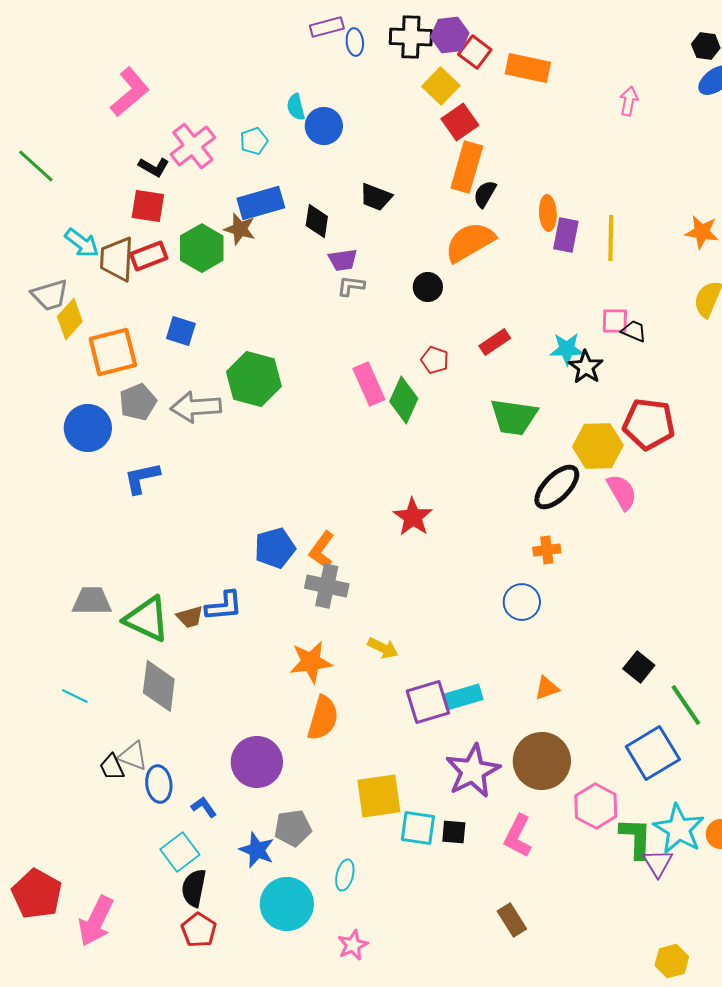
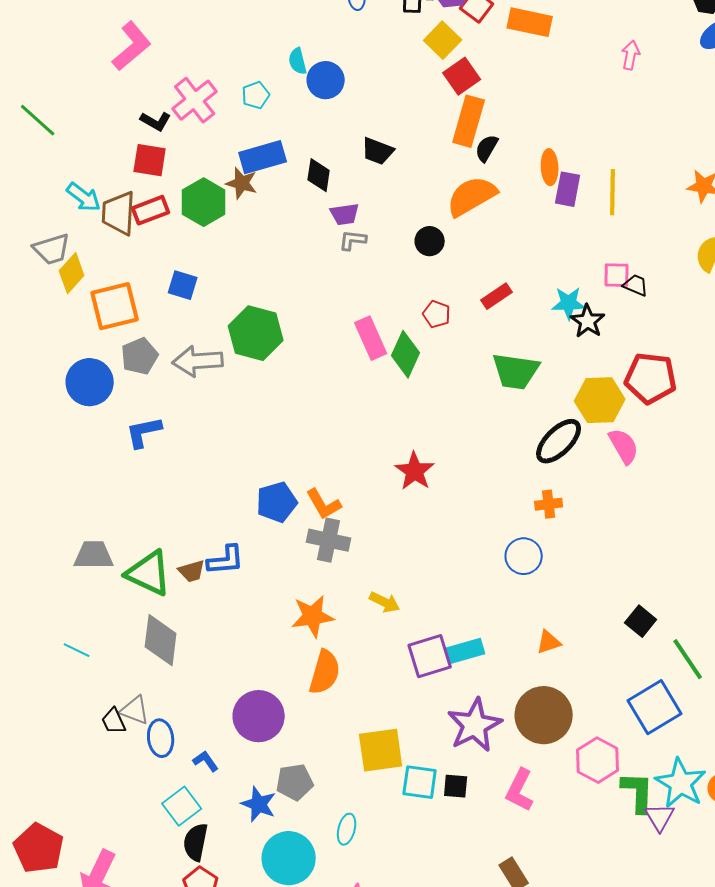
orange L-shape: (322, 550) -> (324, 504), turned -66

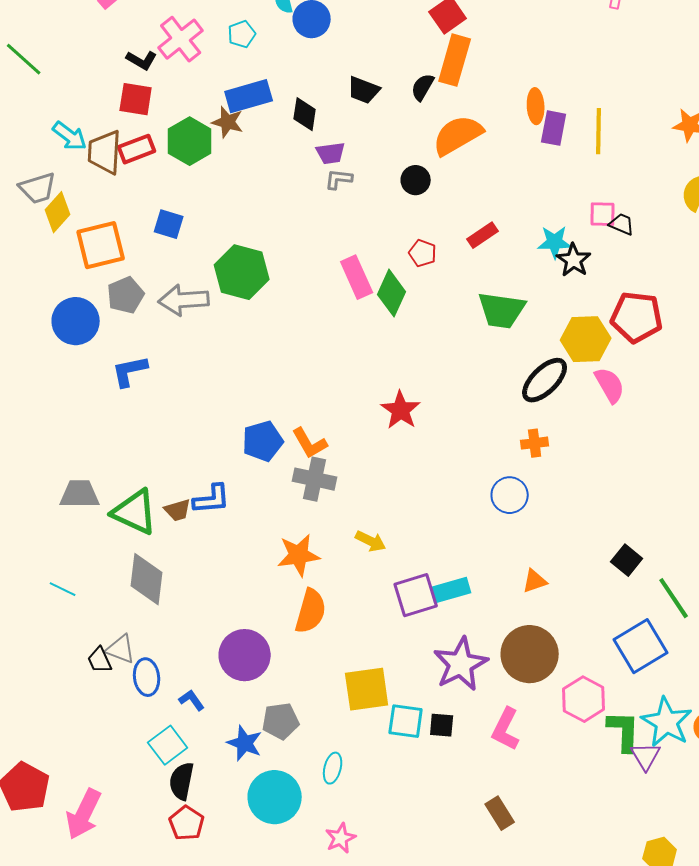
black semicircle: (487, 148) -> (423, 87), moved

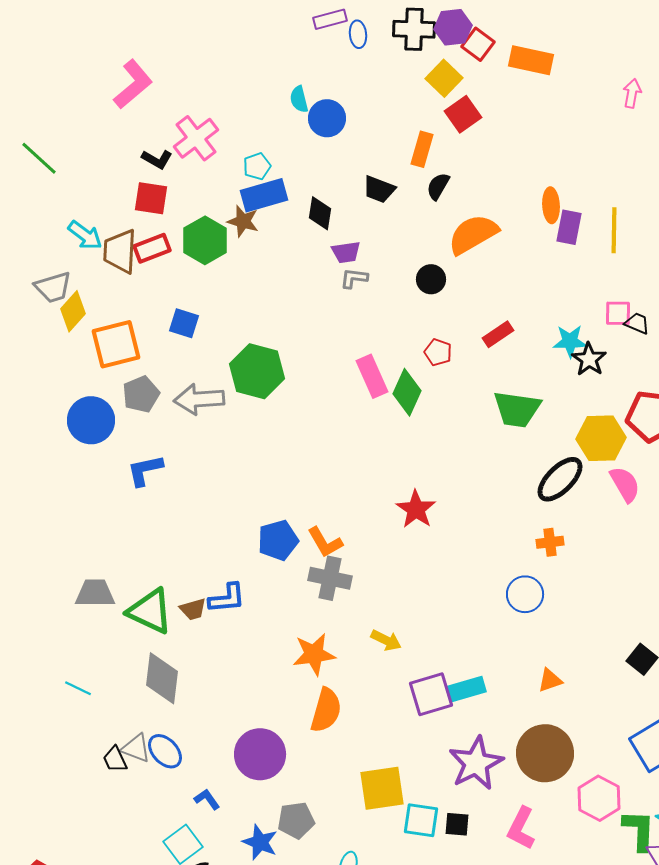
cyan pentagon: (242, 34) -> (257, 166), moved
orange rectangle: (455, 60) -> (422, 149), moved, size x0.7
blue ellipse: (147, 677) -> (165, 751), moved, turned -36

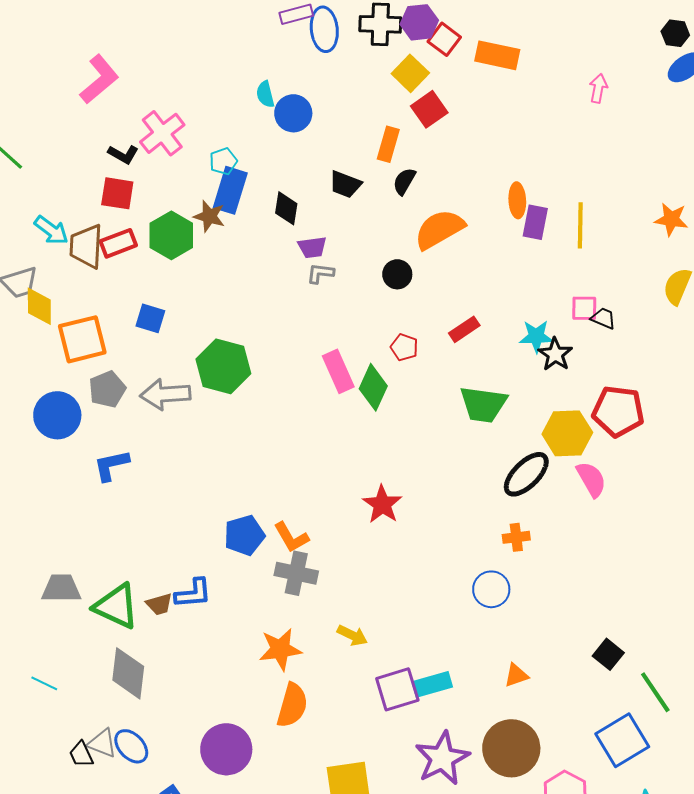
blue ellipse: (358, 34) -> (324, 29), size x1.6
blue rectangle: (264, 195) -> (230, 190), turned -57
yellow diamond: (73, 311) -> (39, 306), turned -42

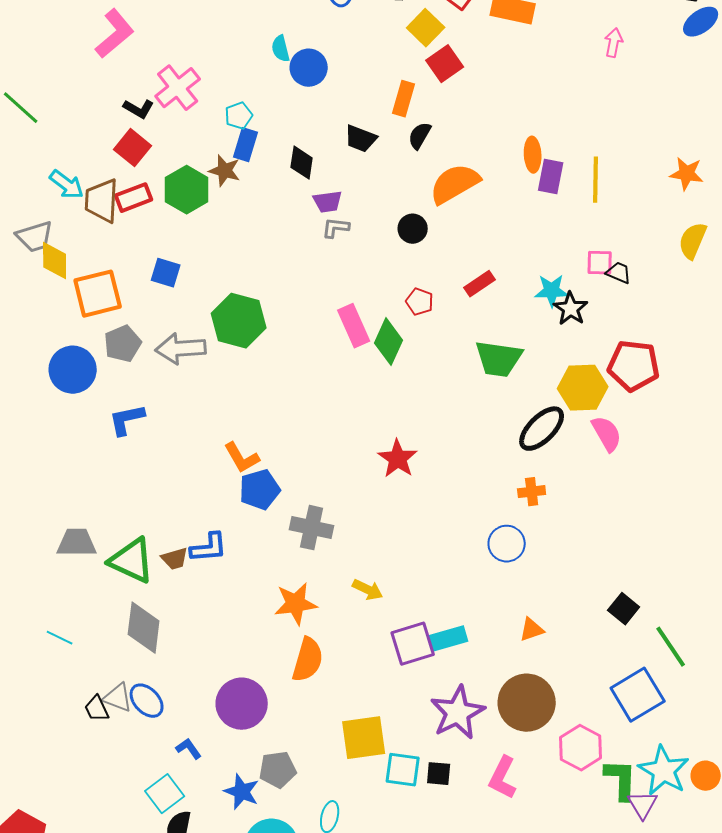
blue rectangle: (230, 190) -> (246, 145), size x0.7
red square: (117, 193) -> (133, 148), turned 30
orange L-shape: (291, 537) -> (242, 458), moved

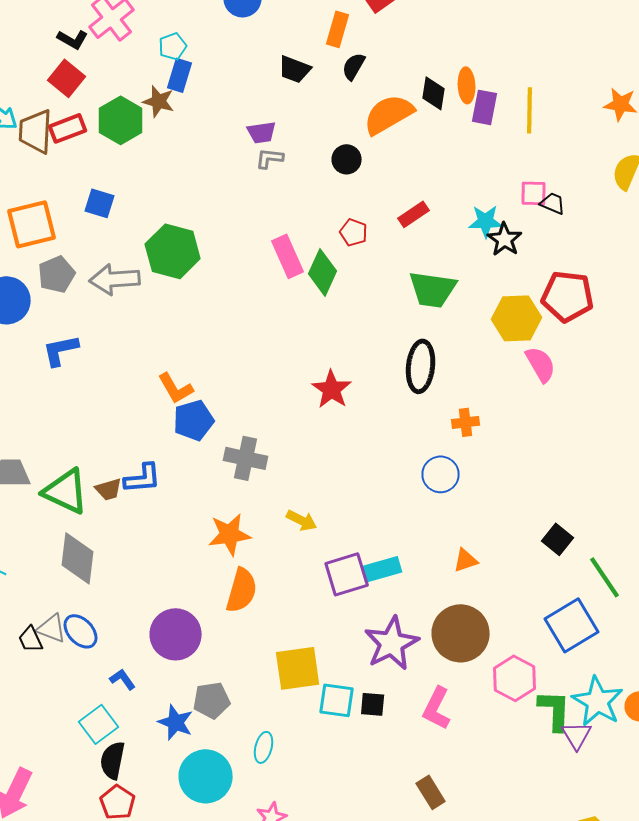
black diamond: (302, 163) -> (434, 93), moved
black ellipse: (542, 429) -> (421, 366), moved, turned -39

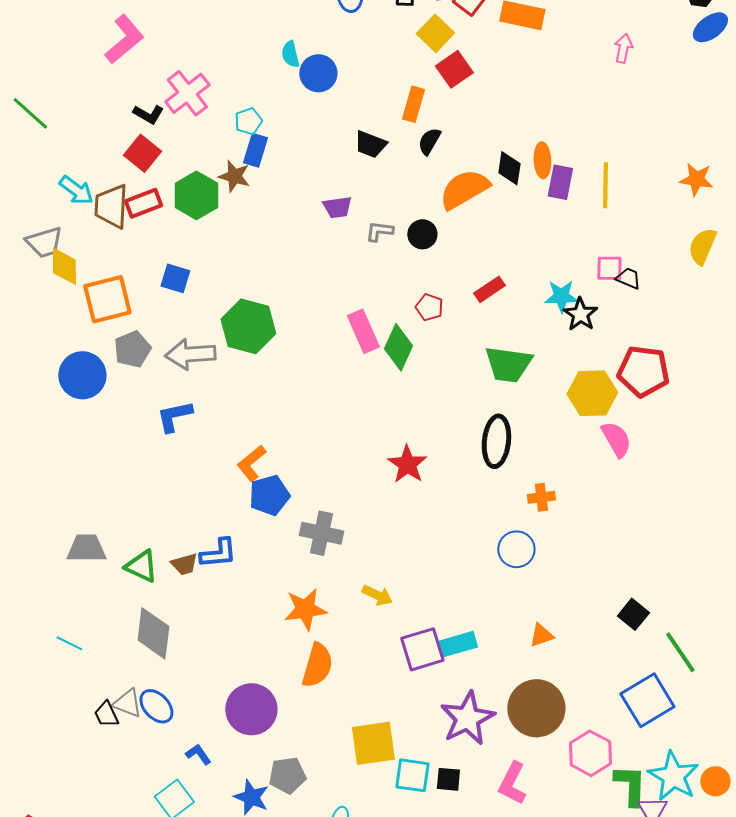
gray L-shape: (270, 158) -> (379, 231), moved
blue L-shape: (61, 350) -> (174, 416), moved
orange L-shape: (176, 388) -> (251, 463), turned 81
green triangle: (66, 491) -> (141, 566), size x0.7

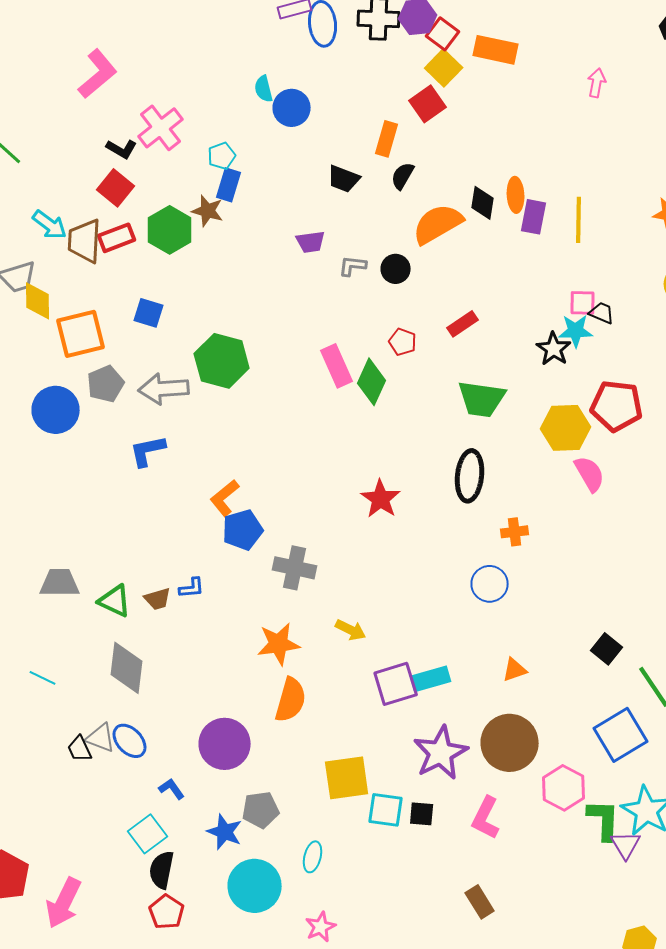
yellow square: (435, 33) -> (444, 68), moved
cyan star: (561, 296) -> (576, 331), moved
blue L-shape: (218, 553) -> (192, 588), size x0.7

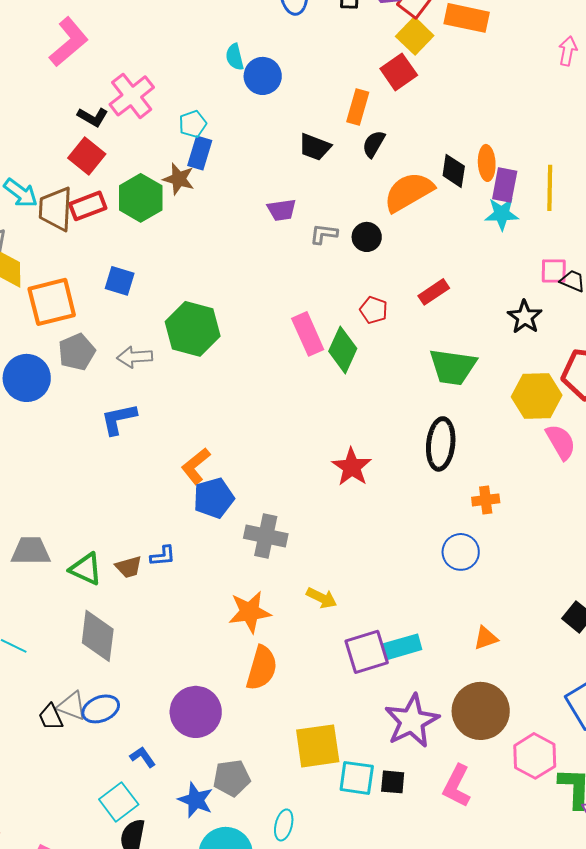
cyan star: (576, 331) -> (502, 214), moved
gray arrow: (164, 389) -> (135, 357), size x0.7
blue ellipse: (130, 741) -> (101, 709), turned -69

